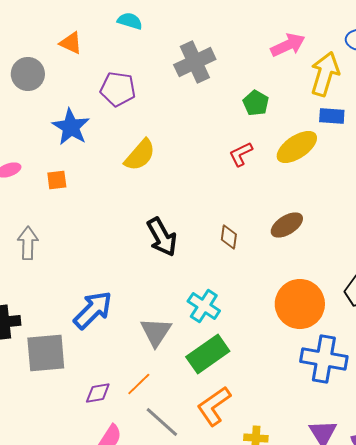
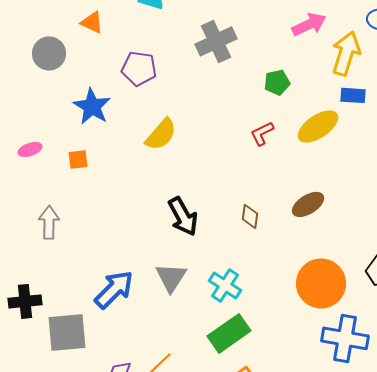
green pentagon: (256, 103) -> (277, 82), turned 30
gray triangle: (156, 332) -> (171, 277), moved

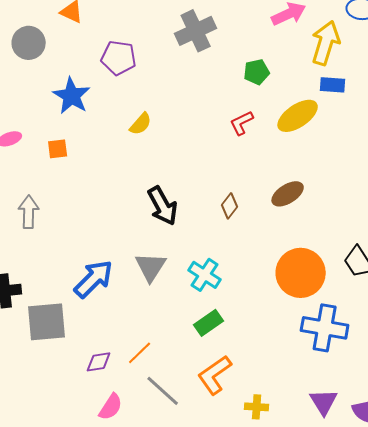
yellow semicircle: (161, 134) -> (141, 124), size x0.7
brown diamond: (250, 216) -> (230, 206), turned 30
green rectangle: (229, 333) -> (209, 323), size x0.7

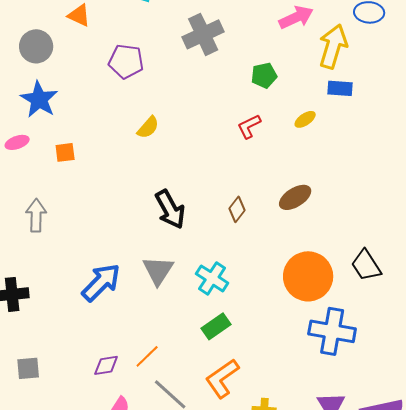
blue star: (72, 96) -> (39, 99), moved
yellow ellipse: (298, 116) -> (305, 119), size x0.5
gray square: (47, 322) -> (28, 368), moved, size x0.6

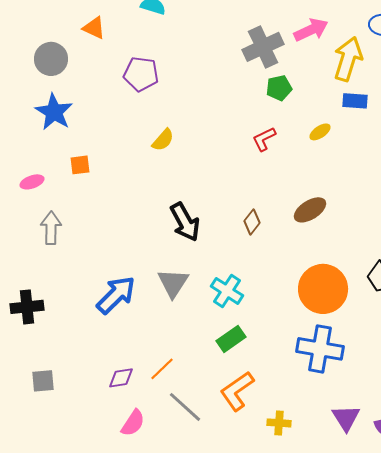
gray cross: (203, 34) -> (263, 47), moved
pink ellipse: (17, 142) -> (32, 182), moved
blue cross: (332, 331) -> (320, 349), moved

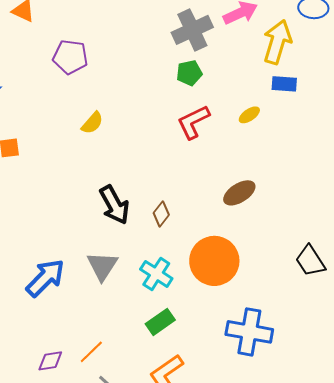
green pentagon: (279, 88) -> (189, 73), moved
red L-shape: (264, 139) -> (193, 122), size x1.4
brown diamond: (252, 222) -> (161, 214), moved
orange circle: (323, 289) -> (214, 261), moved

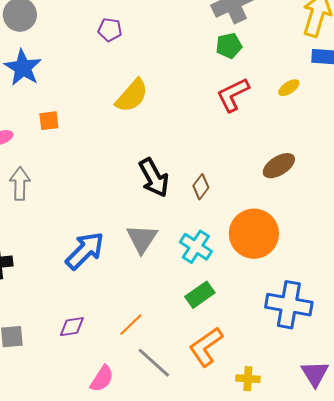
purple pentagon: (70, 57) -> (110, 30), size x0.7
yellow semicircle: (92, 123) -> (132, 96), size x1.5
purple diamond: (50, 361) -> (72, 327), moved

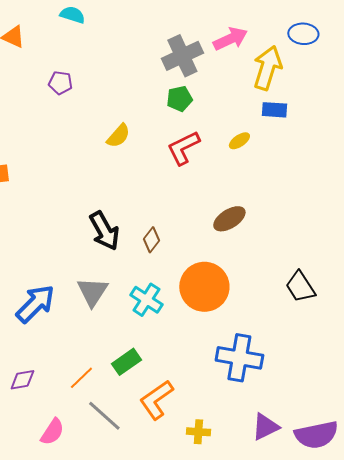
yellow semicircle: (132, 96) -> (118, 136), moved, size x0.7
green rectangle: (200, 295) -> (126, 362), moved
purple triangle: (315, 374) -> (265, 427), turned 36

